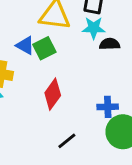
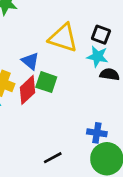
green square: (44, 48) -> (46, 82), moved, turned 35
red diamond: (53, 94) -> (28, 90), moved

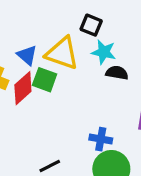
black square: (101, 35) -> (91, 25), moved
yellow triangle: (63, 38) -> (62, 53), moved

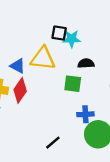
cyan star: (104, 52) -> (72, 39), moved
green square: (45, 80) -> (73, 84), moved

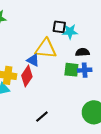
blue triangle: (18, 66) -> (33, 60), moved
blue cross: (85, 114) -> (85, 70), moved
black line: (53, 143) -> (42, 117), moved

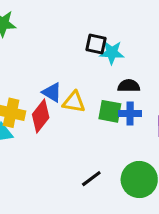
yellow triangle: (46, 49) -> (74, 102), moved, size x0.7
black line: (42, 117) -> (91, 179), moved

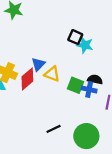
black semicircle: (129, 86) -> (95, 79), moved
blue triangle: (52, 92) -> (38, 64), turned 32

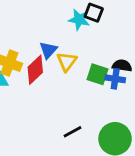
cyan star: (85, 45) -> (79, 20), moved
yellow triangle: (52, 74) -> (67, 62), turned 49

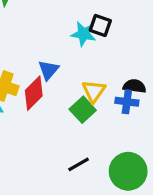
yellow triangle: (67, 62) -> (94, 91), moved
green square: (98, 74) -> (83, 110), moved, turned 30

